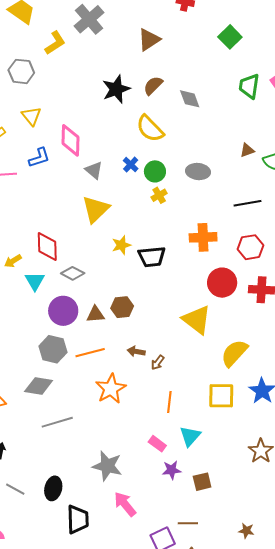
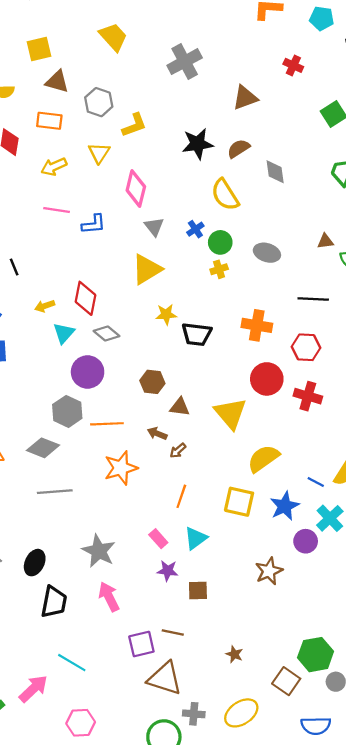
yellow L-shape: (55, 43) -> (134, 125), moved
blue L-shape: (39, 158) -> (94, 224), moved
brown triangle: (95, 314) -> (180, 407), moved

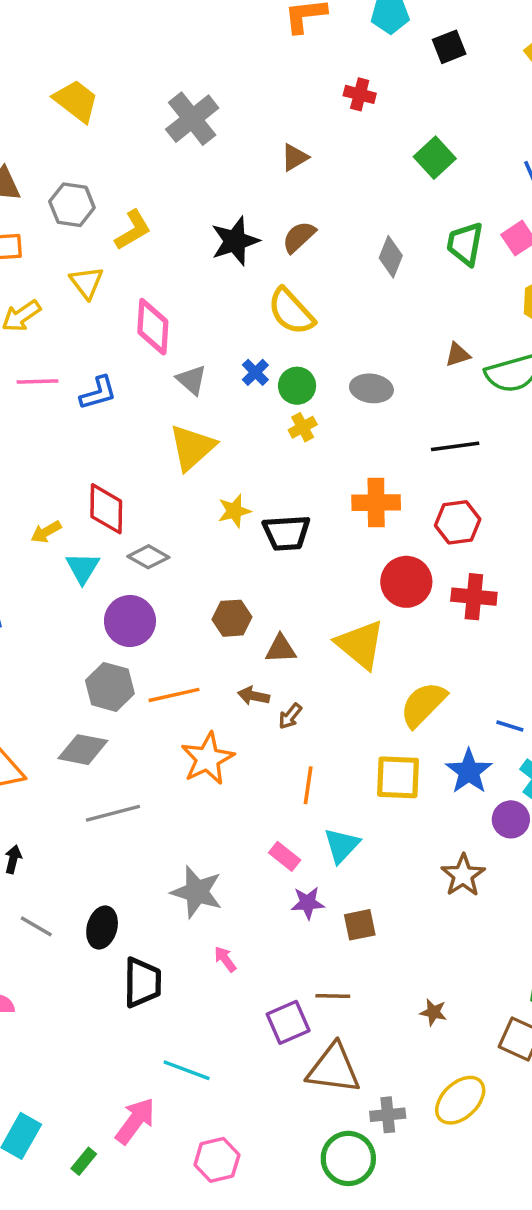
brown triangle: (245, 98) -> (295, 157), size x0.7
gray diamond: (275, 172) -> (391, 257), moved, turned 40
pink arrow: (109, 597) -> (225, 959), size x0.6

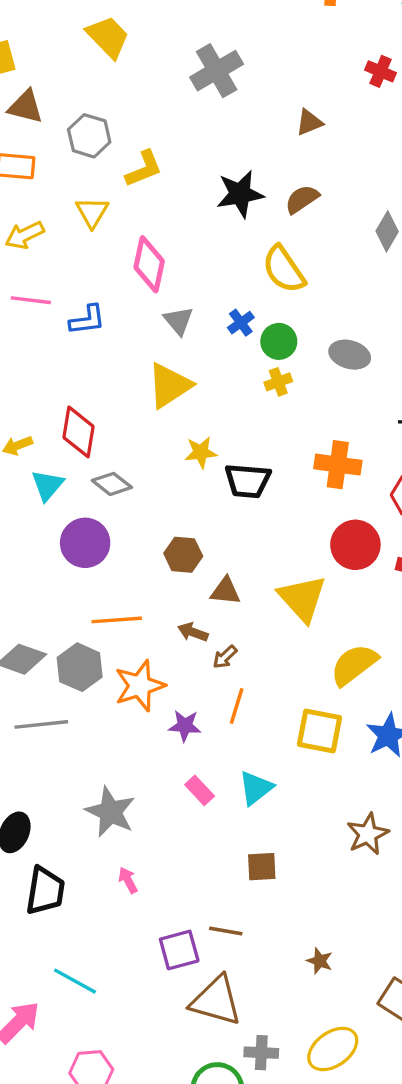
gray hexagon: (110, 687) -> (80, 667), moved
orange line: (308, 785) -> (237, 706), moved
purple star: (308, 903) -> (185, 726), moved

